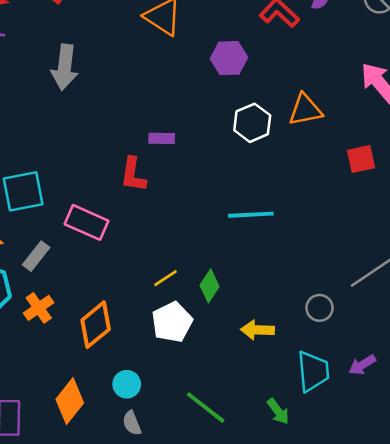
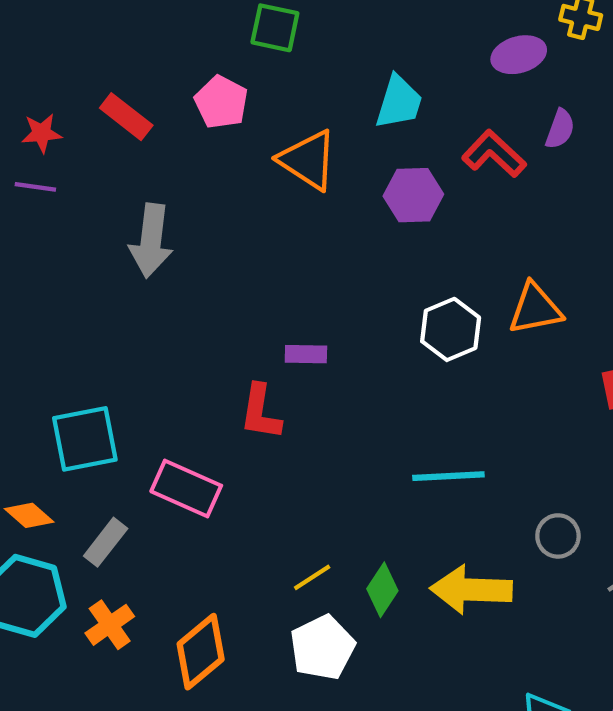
purple hexagon: (229, 58) -> (413, 195), moved
gray circle: (320, 308) -> (558, 536), moved
yellow arrow: (257, 330) -> (471, 590), moved, size x1.5

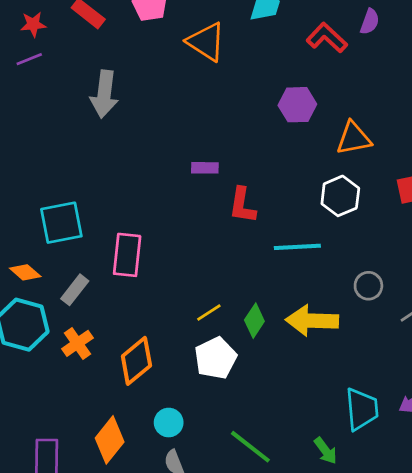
purple line: (35, 187) -> (29, 59), turned -30
purple hexagon: (413, 195) -> (297, 105), moved
white hexagon: (451, 329) -> (340, 196), moved
red L-shape: (260, 412) -> (242, 205), moved
pink rectangle: (186, 488) -> (127, 255), turned 72

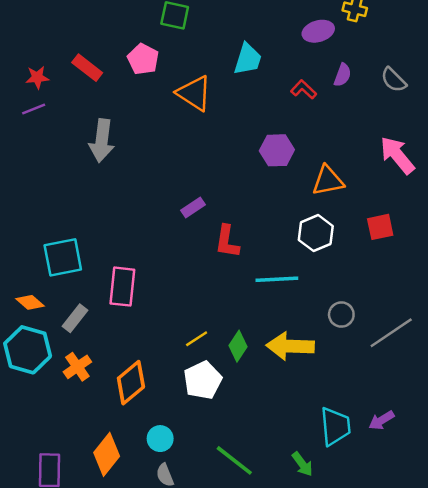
red L-shape: (327, 38) -> (304, 90), size x0.7
purple rectangle: (205, 168) -> (193, 208), turned -35

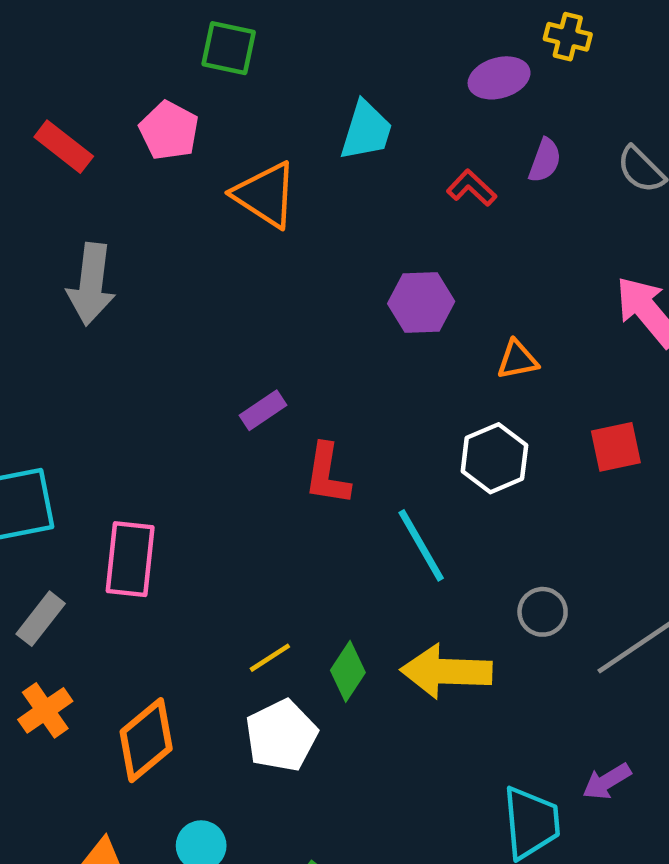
orange triangle: (328, 181) -> (517, 360), size x0.7
cyan line: (277, 279) -> (421, 545), turned 63
purple arrow: (381, 420) -> (607, 781), moved

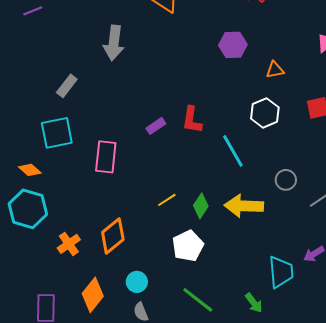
gray arrow: (91, 284) -> (114, 43), moved
purple rectangle: (263, 410) -> (156, 126), moved
gray rectangle: (41, 619) -> (67, 86), moved
orange cross: (45, 710) -> (69, 244), moved
white pentagon: (281, 736) -> (188, 246), moved

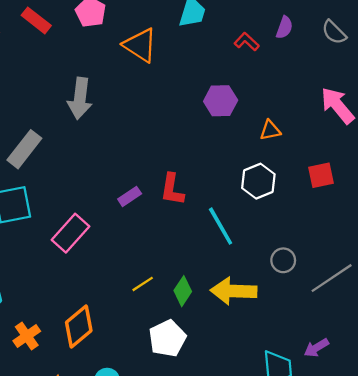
gray rectangle: (67, 86) -> (24, 149), size x1.4
pink rectangle: (106, 157) -> (70, 233), turned 36

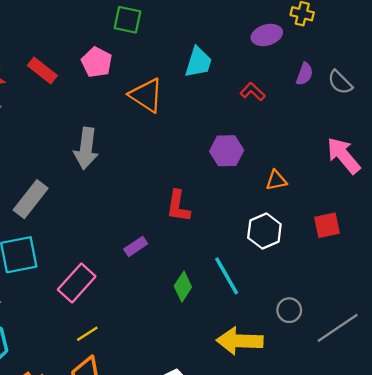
purple semicircle: (284, 27) -> (305, 74), moved
red L-shape: (172, 189) -> (178, 206), moved
yellow line: (143, 284) -> (87, 334), moved
green diamond: (183, 291) -> (183, 287), moved

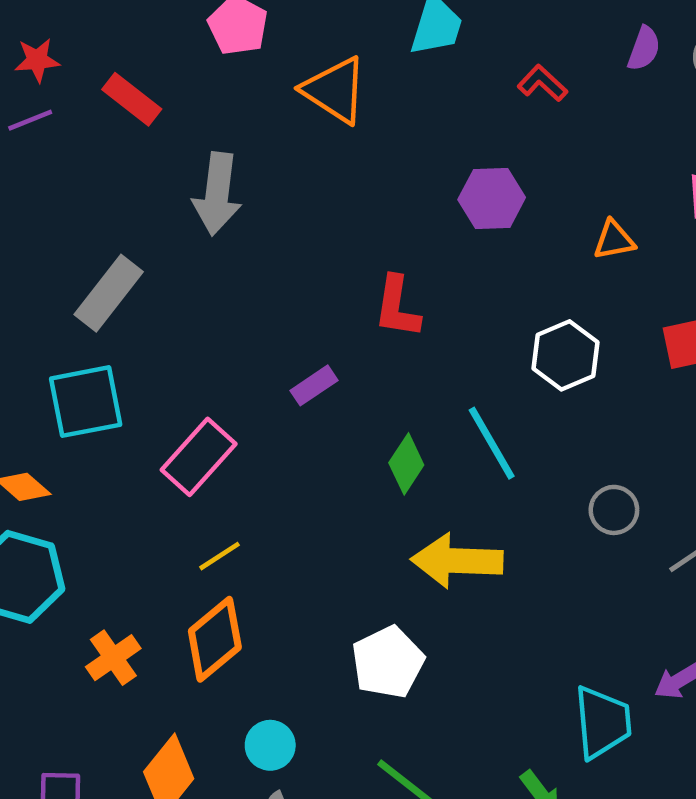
red rectangle: (42, 70) -> (132, 99), moved
orange triangle: (276, 180) -> (614, 240), moved
yellow arrow: (240, 341) -> (457, 561), moved

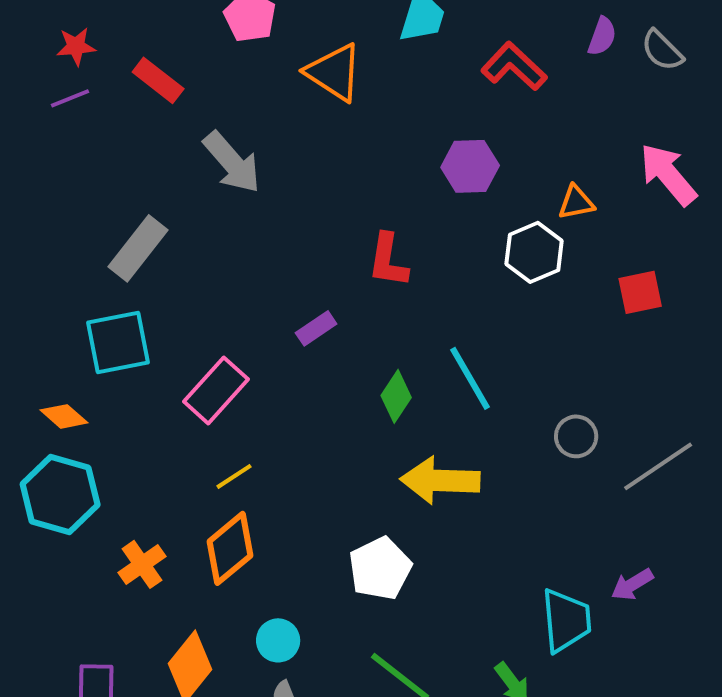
red L-shape: (542, 83) -> (514, 66), size x1.5
gray arrow: (217, 194) -> (232, 162), turned -48
white hexagon: (565, 355) -> (534, 252), moved

